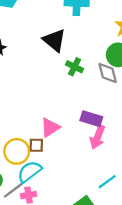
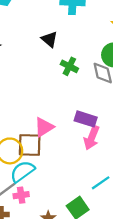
black triangle: (54, 40) -> (49, 39), size x0.7
brown square: (36, 145) -> (30, 145), size x1.6

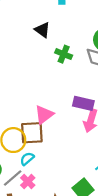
cyan semicircle: (22, 171) -> (27, 159), size x0.6
pink cross: (21, 195) -> (28, 182), turned -32

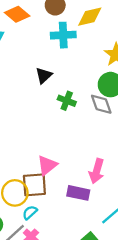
black triangle: (42, 30) -> (44, 75), turned 42
purple rectangle: (83, 103) -> (78, 193), moved

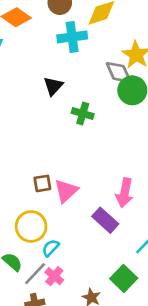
gray diamond: (101, 104) -> (119, 72), moved
brown square: (34, 185) -> (42, 183), moved, size x0.6
purple rectangle: (78, 193) -> (105, 220), turned 35

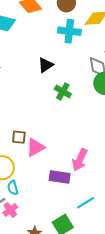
purple rectangle: (105, 220) -> (60, 177), turned -48
cyan semicircle: (51, 248) -> (13, 188), turned -72

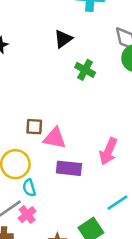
pink triangle: (35, 147) -> (55, 138), turned 42
purple rectangle: (60, 177) -> (69, 168), moved

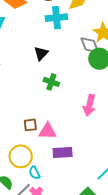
green cross: (85, 70) -> (51, 82), moved
pink arrow: (108, 151) -> (89, 105), moved

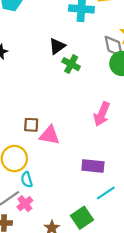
green cross: (51, 82) -> (71, 64), moved
purple rectangle: (63, 152) -> (93, 166), moved

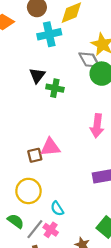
pink triangle: (50, 135) -> (50, 147), moved
cyan semicircle: (27, 180) -> (57, 209), moved

